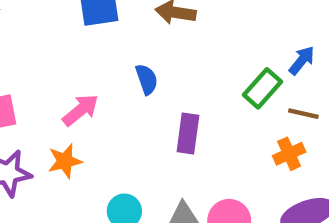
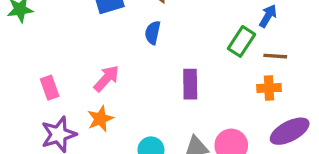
blue semicircle: (147, 79) -> (153, 33), moved, turned -140
orange cross: (289, 154) -> (269, 88), turned 30

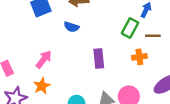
blue semicircle: (153, 33) -> (71, 27), turned -80
orange cross: (269, 88) -> (139, 57), moved

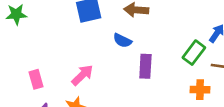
purple rectangle: (99, 58) -> (145, 66), moved

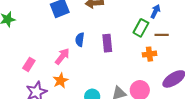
blue semicircle: (122, 40) -> (80, 40), moved, turned 80
pink rectangle: (36, 79) -> (29, 64), turned 56

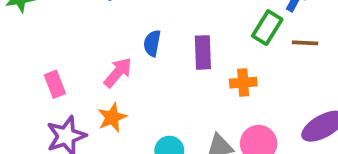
orange cross: (149, 54) -> (243, 83), moved
pink rectangle: (29, 64) -> (55, 84), turned -56

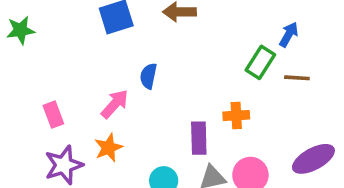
purple rectangle: (203, 52) -> (199, 138), moved

